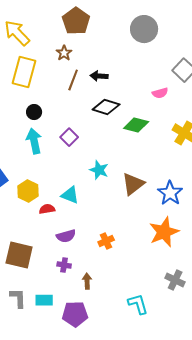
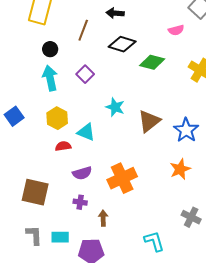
brown line: (73, 80) -> (83, 30), moved
yellow hexagon: (28, 191) -> (57, 118), moved
orange star: (164, 232) -> (180, 169), size x0.7
orange cross: (106, 241) -> (122, 178), size x1.8

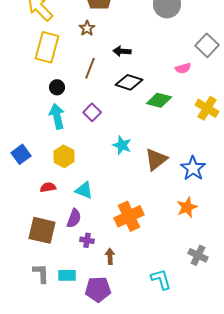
cyan triangle: (86, 132) -> (84, 190), moved
red semicircle: (63, 146) -> (48, 187), moved
purple semicircle: (82, 173) -> (74, 218), moved, turned -54

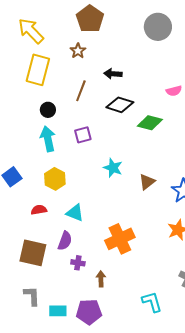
purple square: (92, 112) -> (83, 135), turned 30
brown triangle: (156, 159) -> (147, 182), size x0.7
cyan rectangle: (67, 275) -> (58, 311), moved

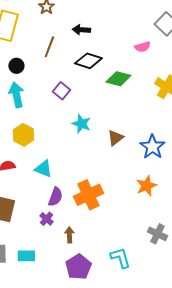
purple square: (83, 135) -> (61, 91), moved, turned -36
purple semicircle: (65, 241) -> (55, 197), moved
purple cross: (78, 263) -> (46, 219), turned 32
cyan rectangle: (58, 311) -> (26, 256), moved
purple pentagon: (89, 312) -> (78, 267), moved, turned -30

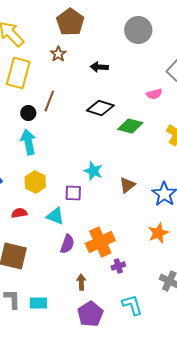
black arrow: (81, 30) -> (99, 67), moved
brown line: (49, 47) -> (49, 101), moved
purple square: (61, 91) -> (73, 193), moved, turned -36
purple cross: (46, 219) -> (118, 266), moved, turned 32

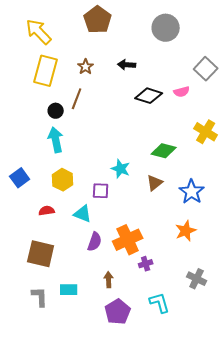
brown star: (58, 54) -> (86, 67), moved
black diamond: (100, 108) -> (149, 96), moved
green diamond: (130, 126) -> (164, 151), moved
cyan rectangle: (38, 303) -> (69, 290), moved

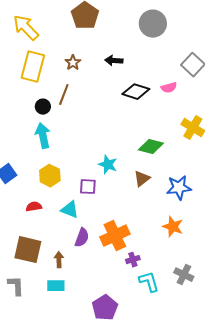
blue star: (192, 192) -> (179, 188), turned 30
orange star: (186, 231) -> (173, 227), turned -30
brown arrow: (109, 280) -> (59, 260), moved
gray L-shape: (40, 297) -> (16, 286), moved
cyan L-shape: (160, 303) -> (149, 282), moved

